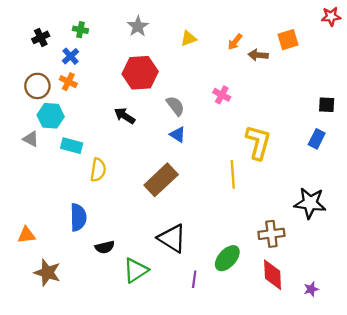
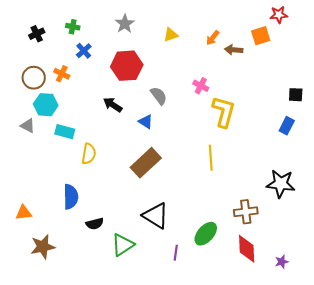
red star: (331, 16) -> (279, 15), moved
blue cross: (71, 56) -> (84, 51), moved
blue triangle: (178, 135) -> (146, 122), moved
yellow L-shape: (258, 142) -> (224, 112), moved
brown star: (47, 273) -> (43, 247), turned -30

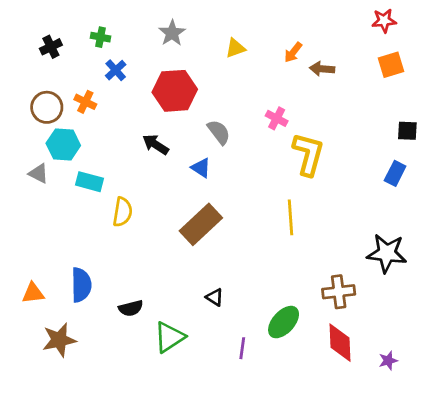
orange square: (261, 36) -> (391, 65), moved
blue semicircle: (71, 197) -> (81, 285), moved
black triangle: (156, 216) -> (215, 297), size x0.5

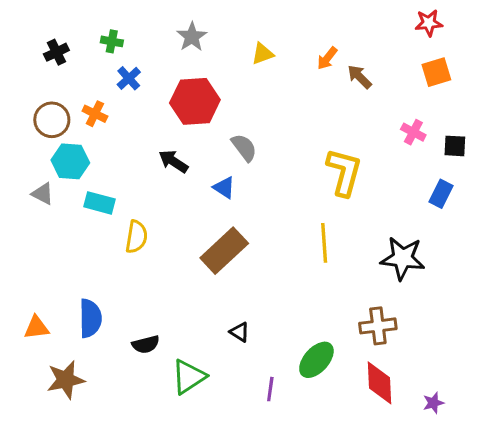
brown arrow: (322, 69) -> (360, 77), turned 40
pink cross: (277, 118) -> (413, 132), moved
black star: (387, 253) -> (403, 258), moved

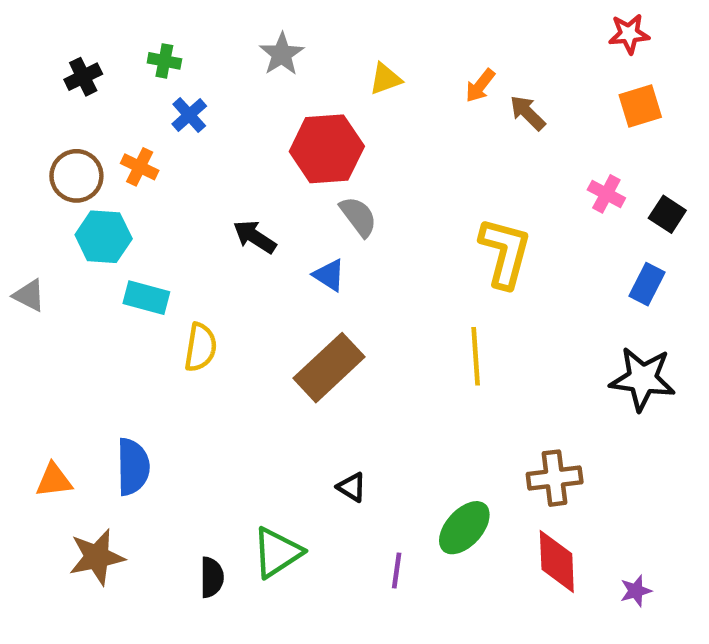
red hexagon: (195, 101) -> (327, 149), moved
black square: (455, 146) -> (667, 214), turned 30
gray triangle: (43, 194) -> (29, 295), moved
black star: (403, 258) -> (642, 379), moved
black semicircle: (146, 344) -> (212, 577), moved, turned -76

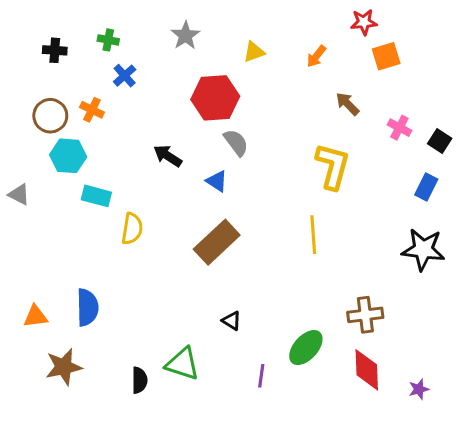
red star: (629, 34) -> (364, 22), moved
black cross: (83, 77) -> (55, 50), turned 30
orange square: (640, 106) -> (386, 56), moved
brown arrow: (527, 113) -> (347, 104), moved
green triangle: (277, 552) -> (183, 364), turned 51

